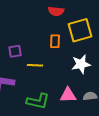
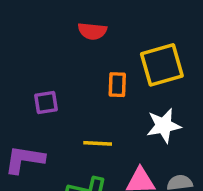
red semicircle: (56, 11) -> (92, 31), moved
yellow line: (35, 65) -> (98, 143), moved

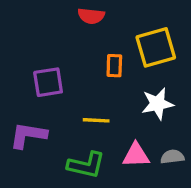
purple square: (46, 102) -> (48, 82), size x1.4

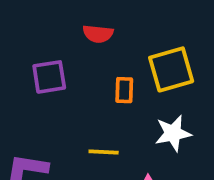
purple square: (48, 82) -> (49, 77), moved

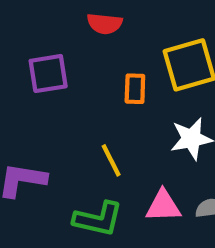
yellow line: (104, 152) -> (111, 160), turned 60

